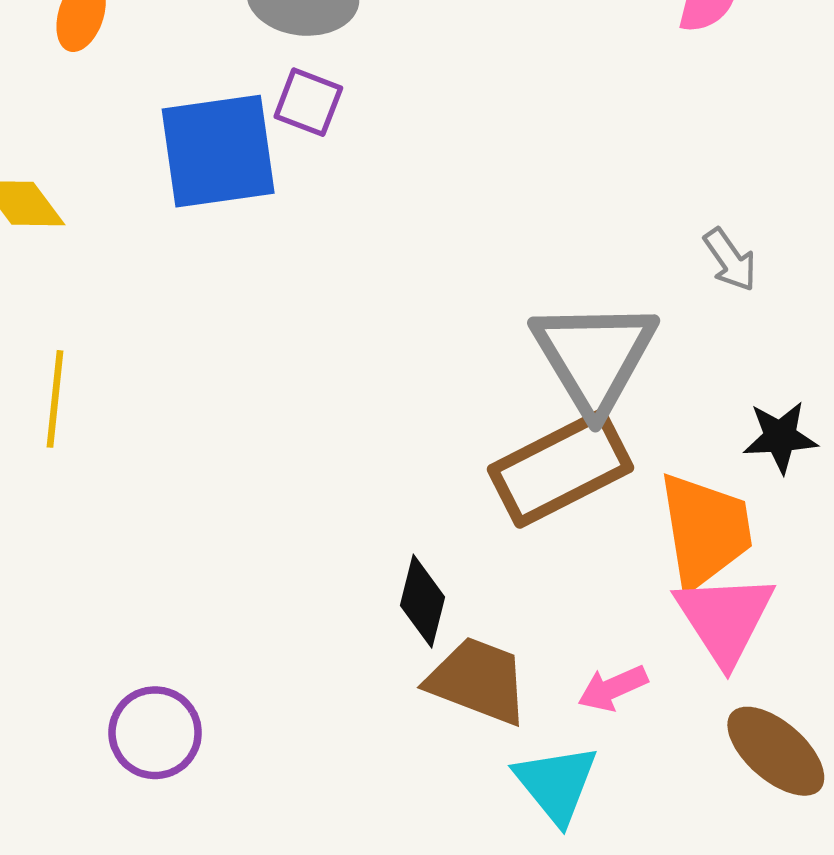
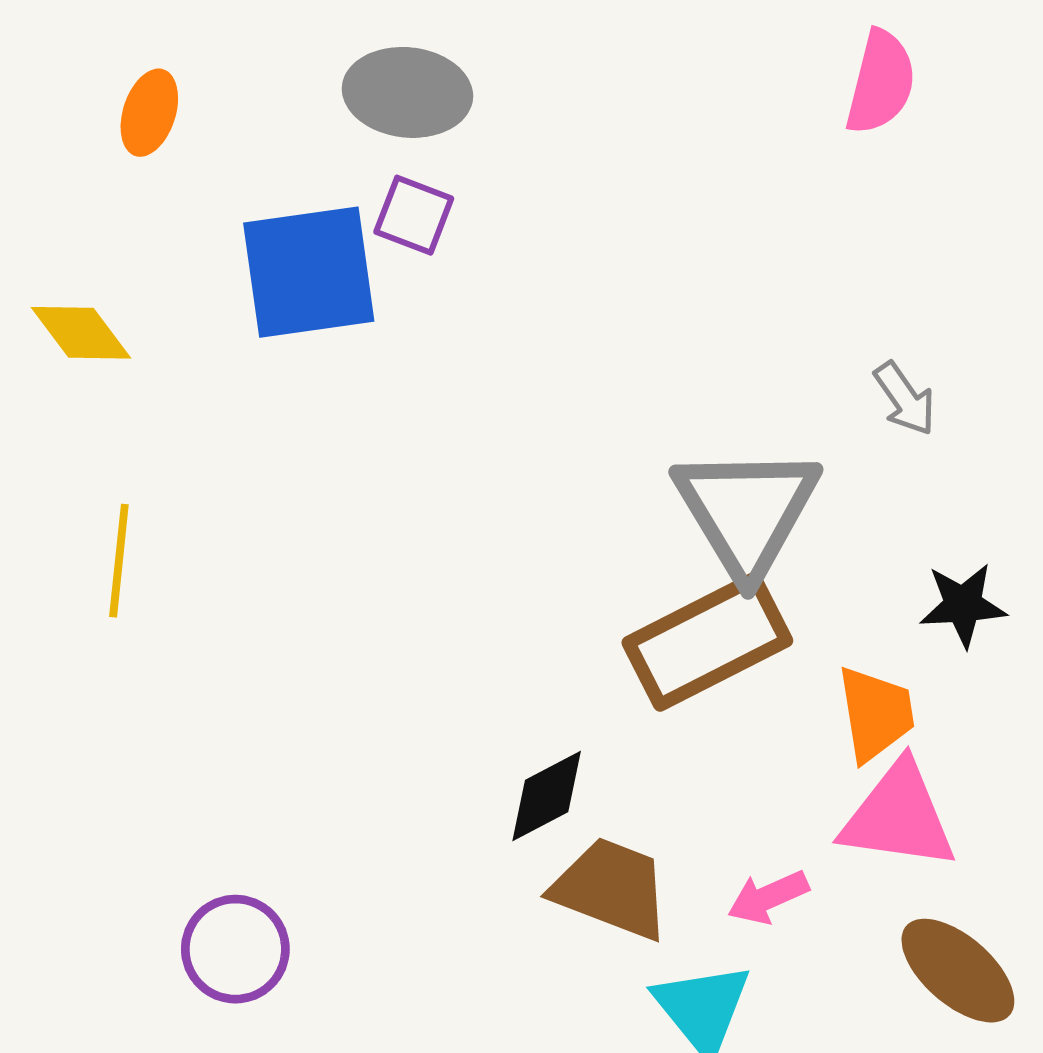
orange trapezoid: (705, 531) -> (876, 714), size x0.7
black diamond: (422, 601) -> (547, 796), turned 48
pink triangle: (725, 619) -> (898, 816), turned -49

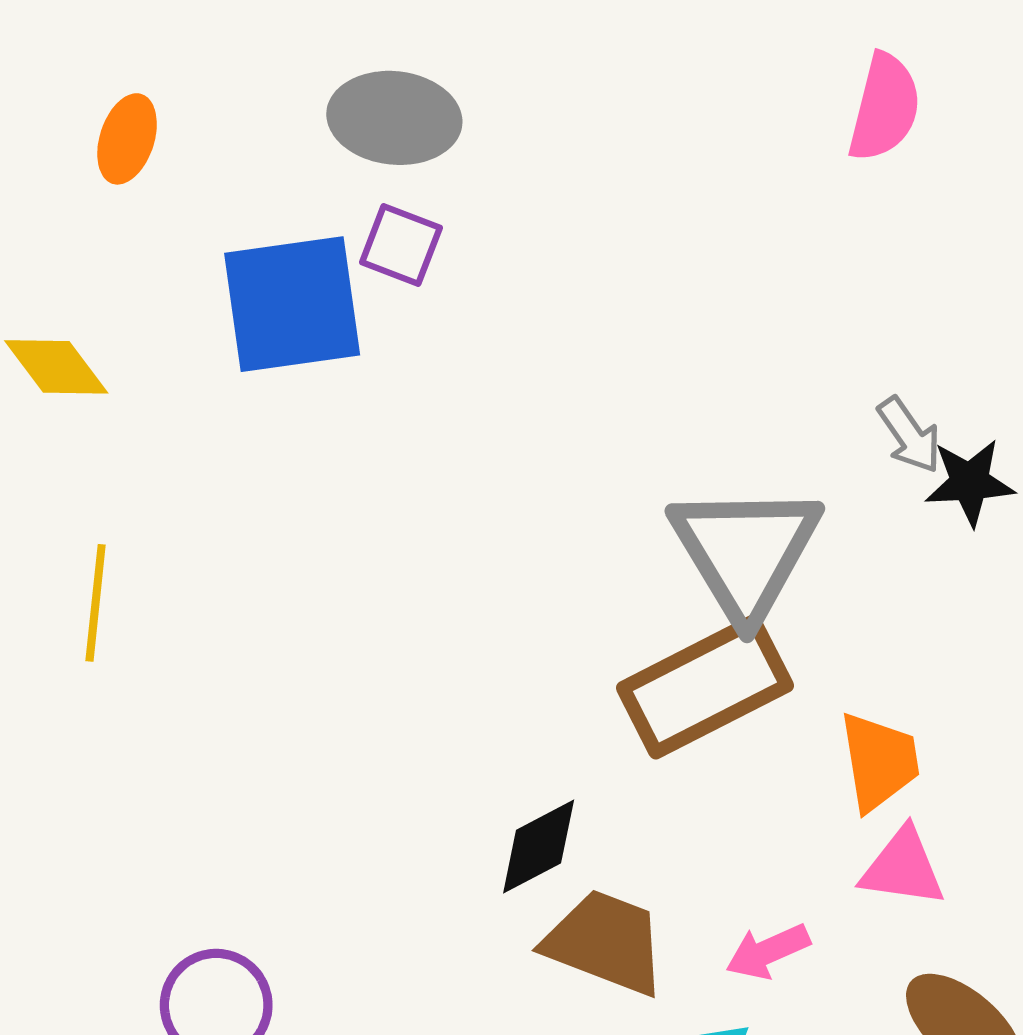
black star: (963, 605) -> (970, 482), moved
pink triangle: (898, 816) -> (903, 868), size x0.7

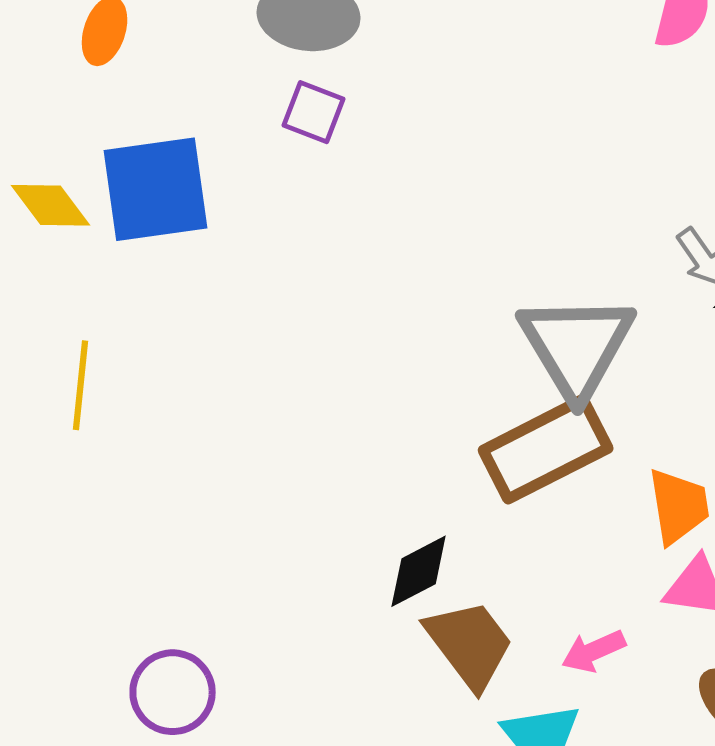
blue square: (292, 304) -> (156, 189), moved
brown trapezoid: (605, 942) -> (470, 644), turned 32

